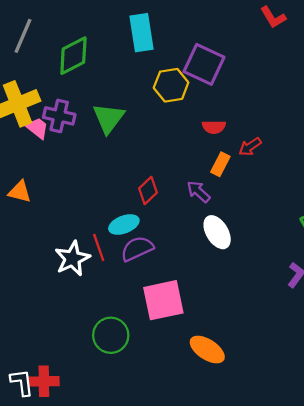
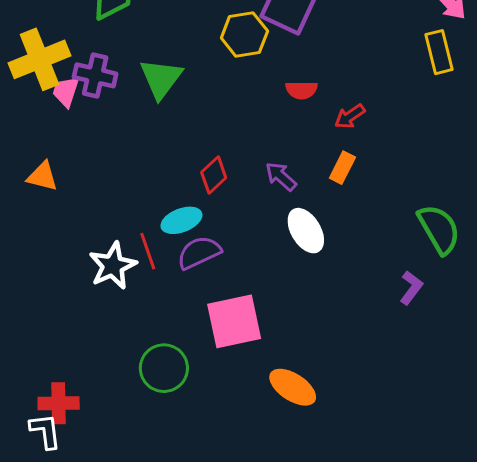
pink trapezoid: (37, 128) -> (66, 92), turned -110
orange rectangle: (220, 164) -> (342, 168), moved
red cross: (44, 381) -> (59, 403), moved

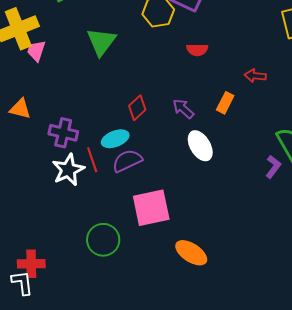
purple cross: (95, 75) -> (63, 133), moved
red arrow: (350, 116) -> (255, 76), moved, turned 40
purple L-shape: (411, 288) -> (273, 167), moved

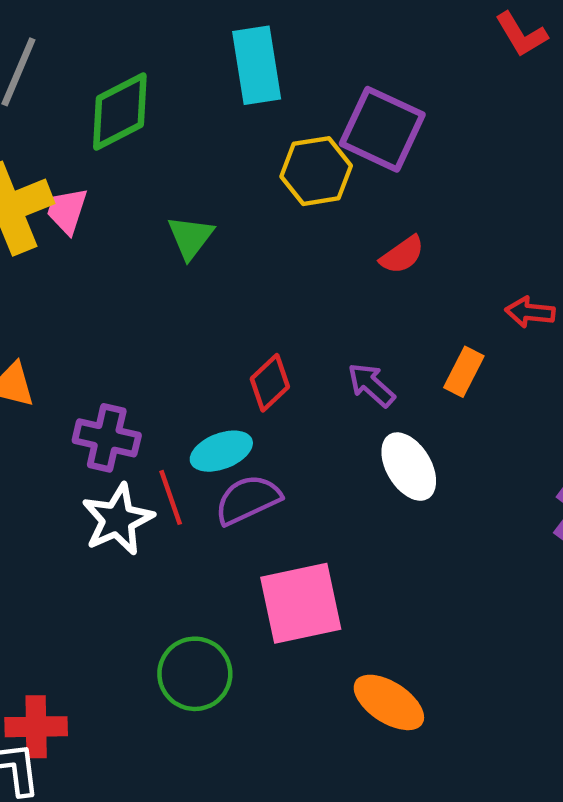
green triangle: (101, 42) -> (190, 237), size x0.7
red semicircle: (197, 50) -> (402, 255), turned -35
pink trapezoid: (36, 51) -> (67, 211), moved

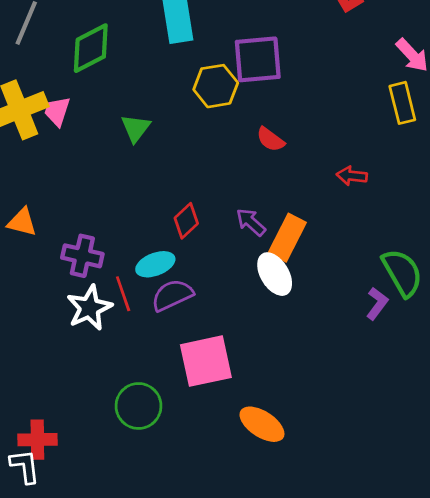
purple square: (382, 129) -> (258, 59), turned -30
red semicircle: (402, 255) -> (270, 139), turned 72
orange rectangle: (464, 372) -> (287, 238), moved, size x1.5

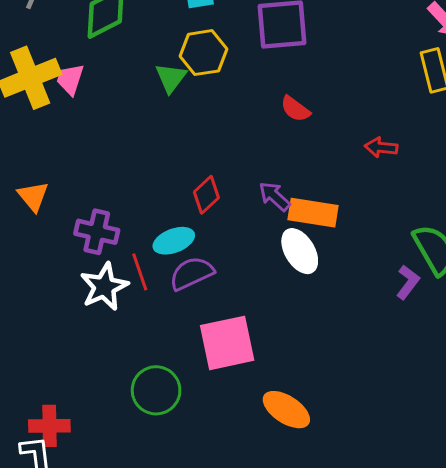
yellow hexagon: (216, 86) -> (203, 53), moved
green triangle: (136, 128) -> (171, 78), moved
orange triangle: (22, 222) -> (33, 196), turned 36
orange rectangle: (287, 238) -> (313, 213), turned 72

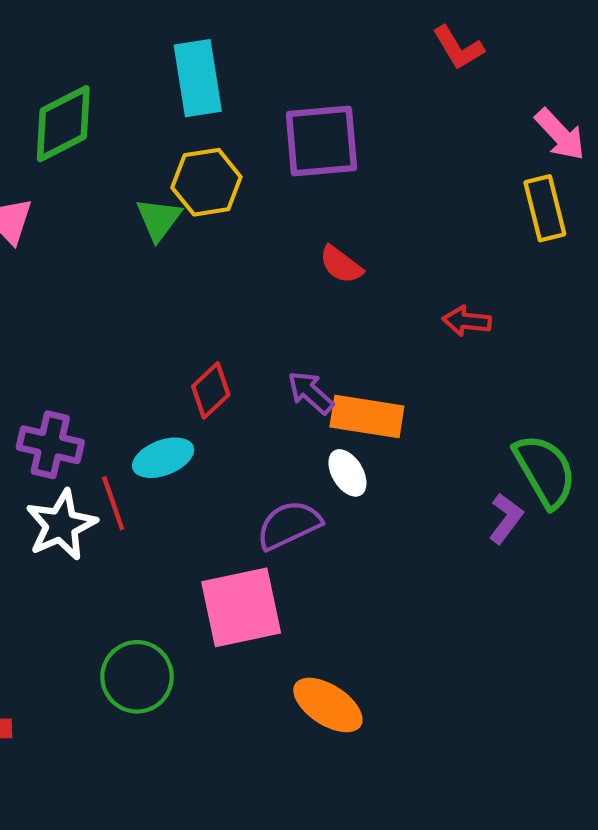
white ellipse: (300, 251) -> (347, 473), size x0.7
purple semicircle: (192, 273) -> (289, 525), moved

